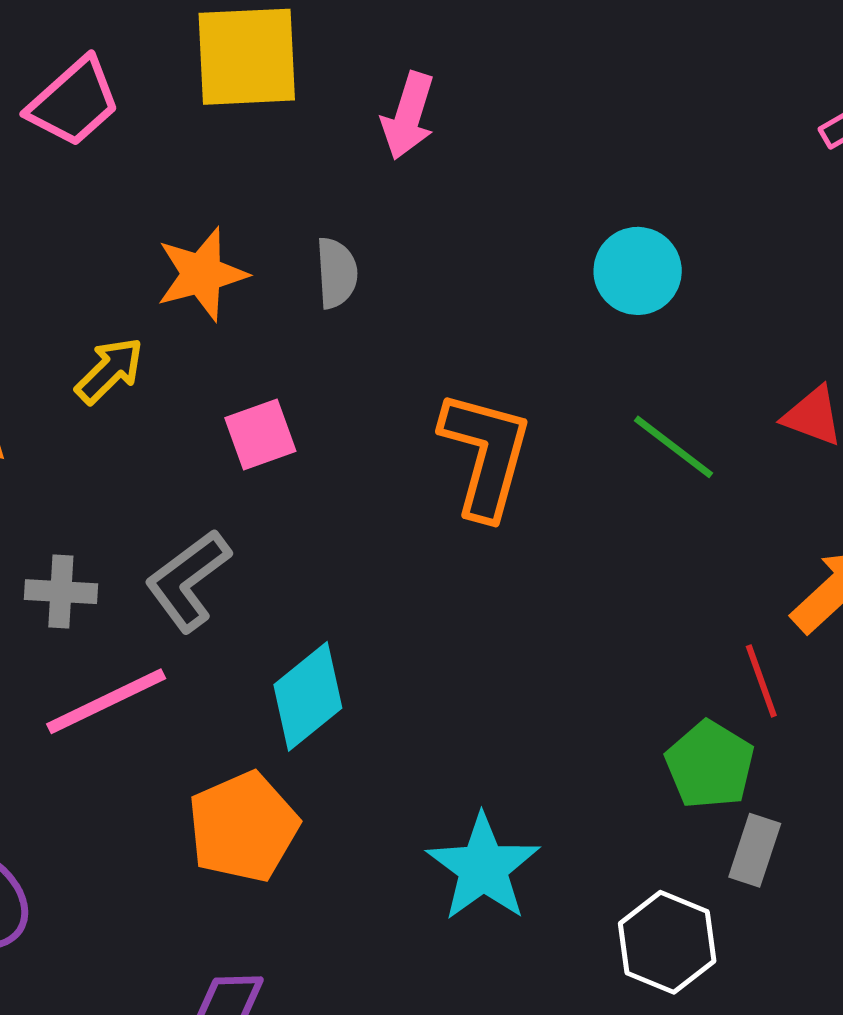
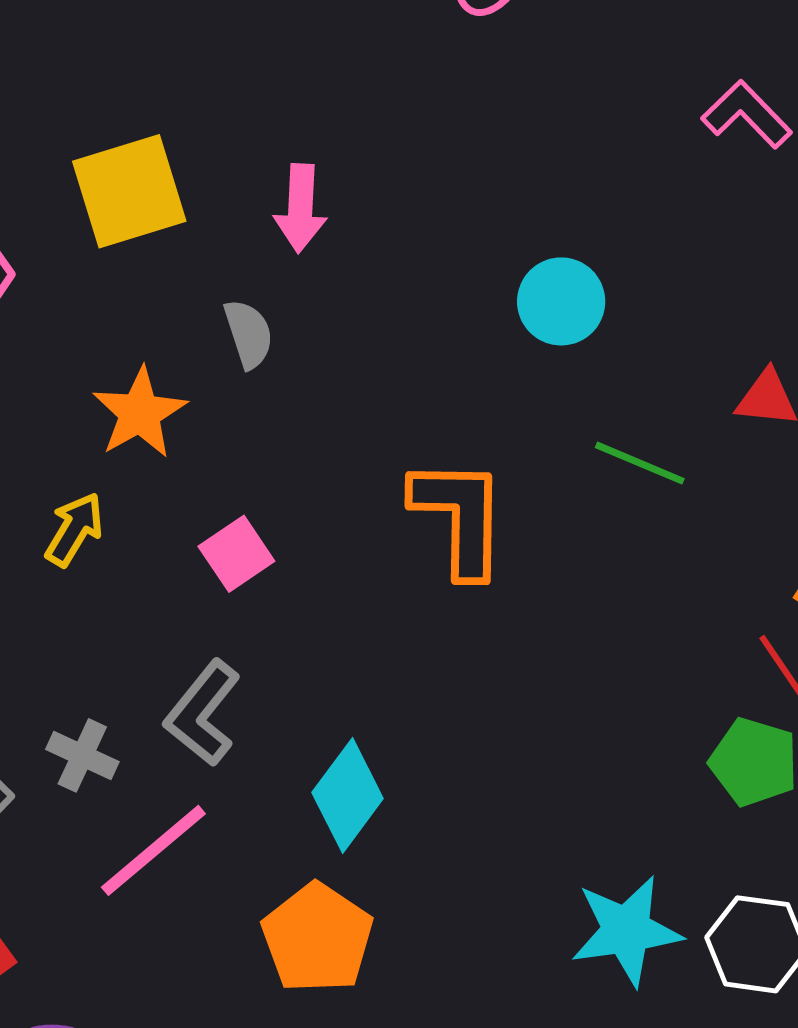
gray semicircle: (337, 273) -> (249, 334), moved
gray cross: (61, 592) -> (82, 755), turned 36
cyan star: (483, 868) -> (626, 931), moved, turned -30

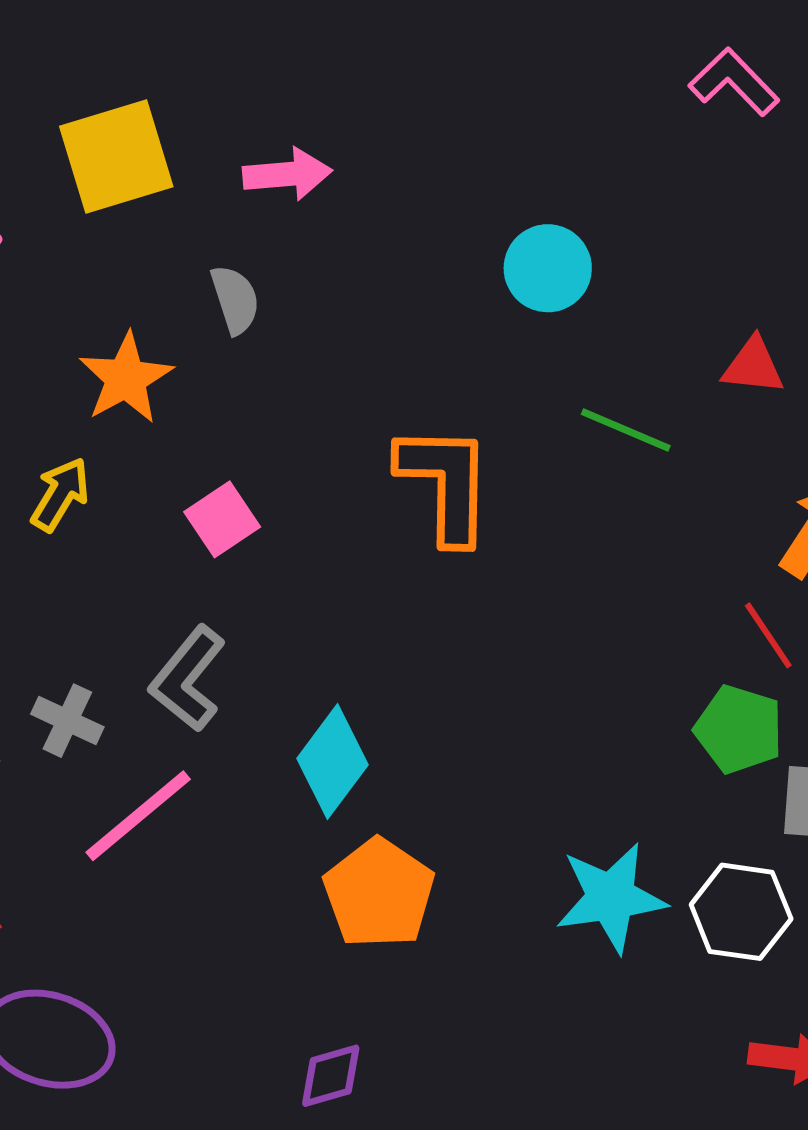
pink arrow: (300, 208) -> (287, 174), turned -98
orange pentagon: (317, 938) -> (379, 893), moved

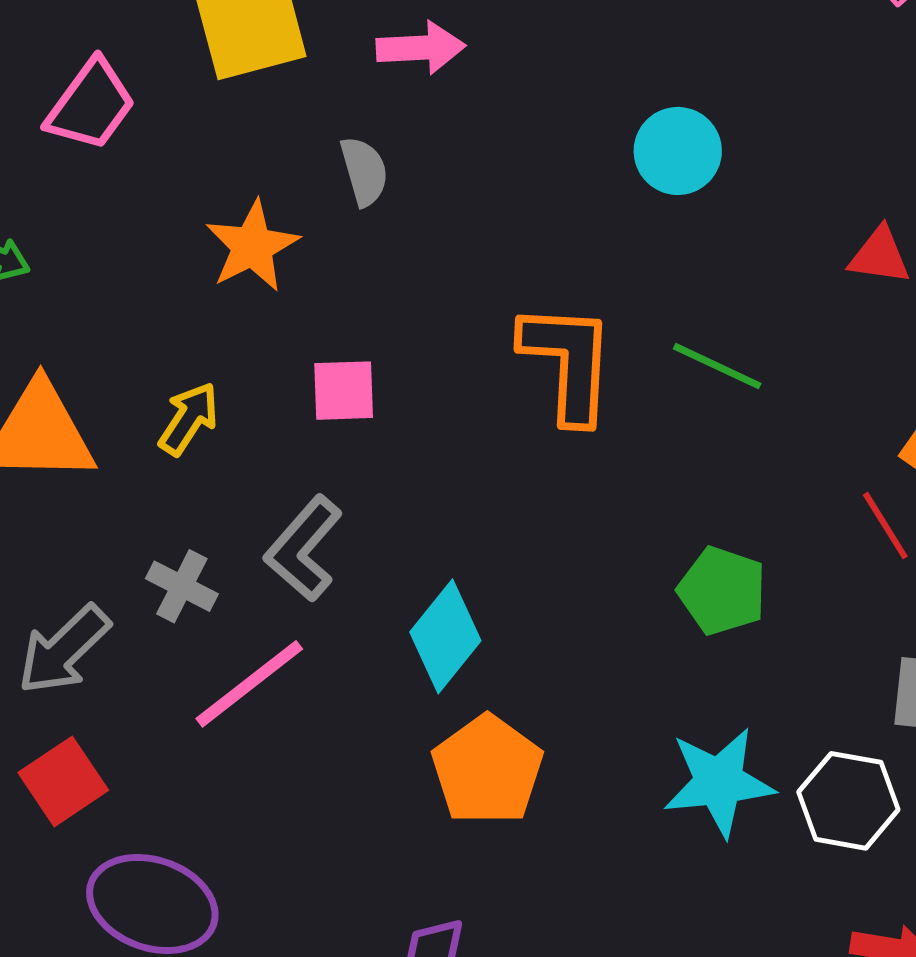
green line: (626, 430) -> (717, 366), moved
yellow arrow: (60, 494) -> (189, 419), moved
pink square: (222, 519) -> (344, 391), turned 30
green pentagon: (739, 729) -> (722, 591), moved

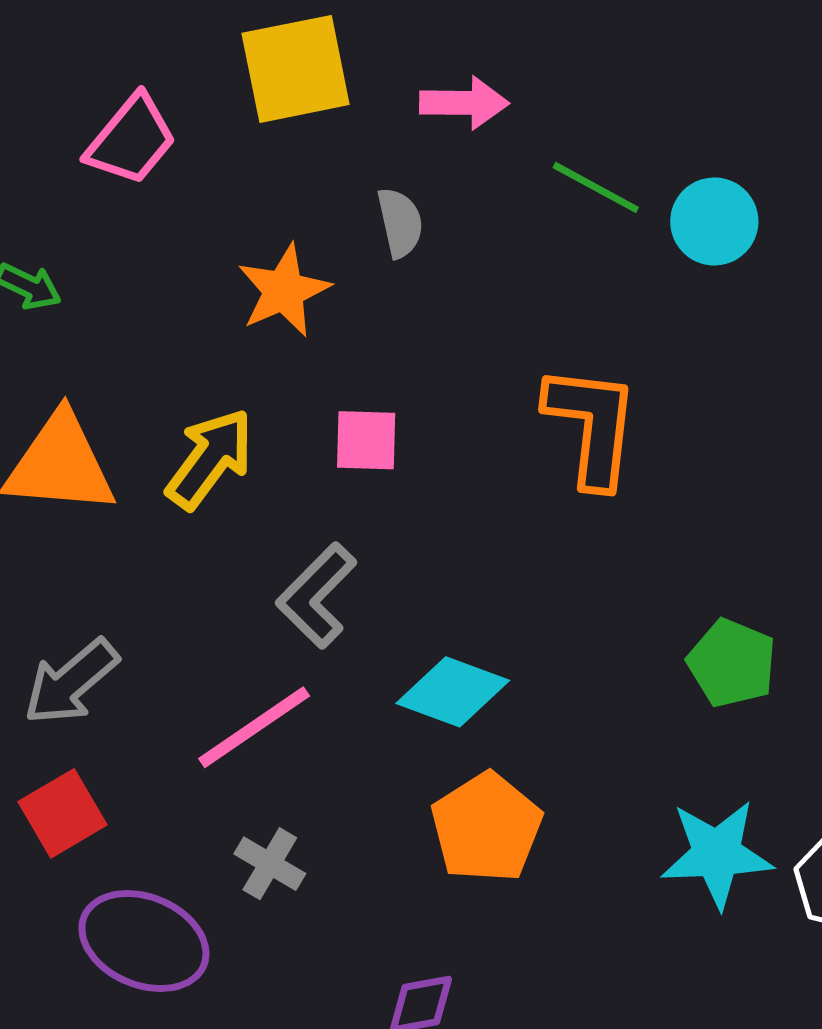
green line: (717, 366) -> (596, 187), moved
yellow arrow: (189, 419) -> (210, 459), size x1.4
gray cross: (182, 586) -> (270, 864), moved
cyan diamond: (445, 636) -> (453, 692), turned 68

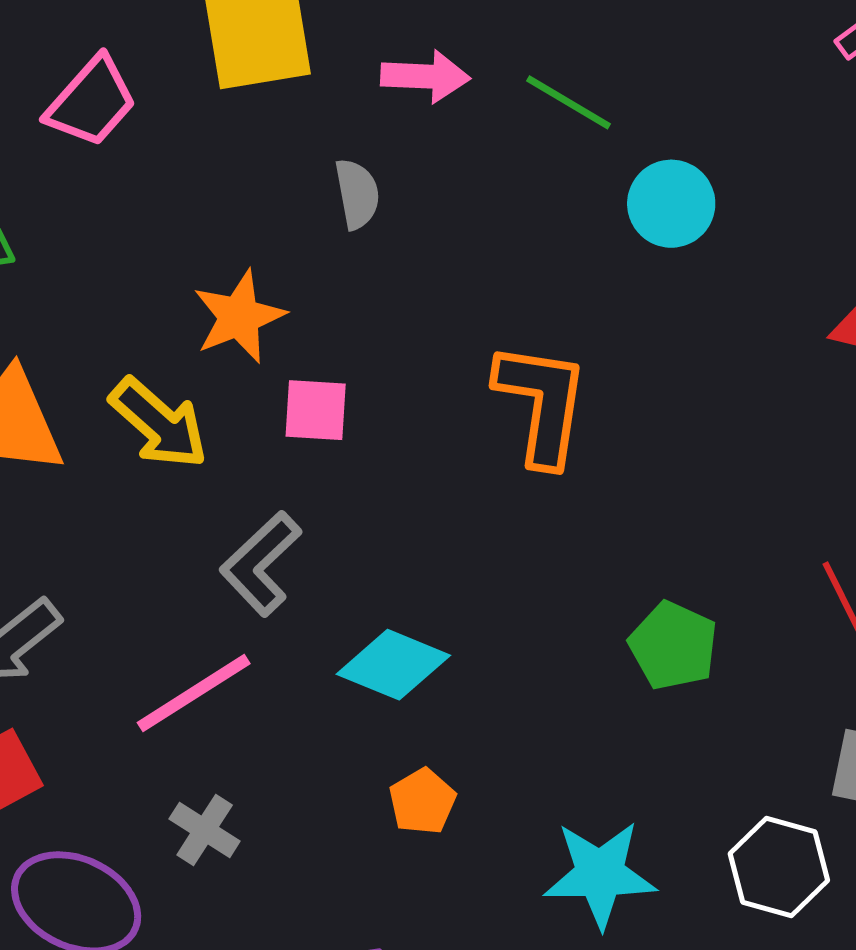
green line: (596, 187) -> (569, 102), moved
orange star: (284, 291) -> (239, 317), moved
yellow arrow: (210, 459) -> (159, 423), turned 93
orange pentagon: (486, 828) -> (422, 801), size x0.6
cyan star: (717, 854) -> (600, 874), moved

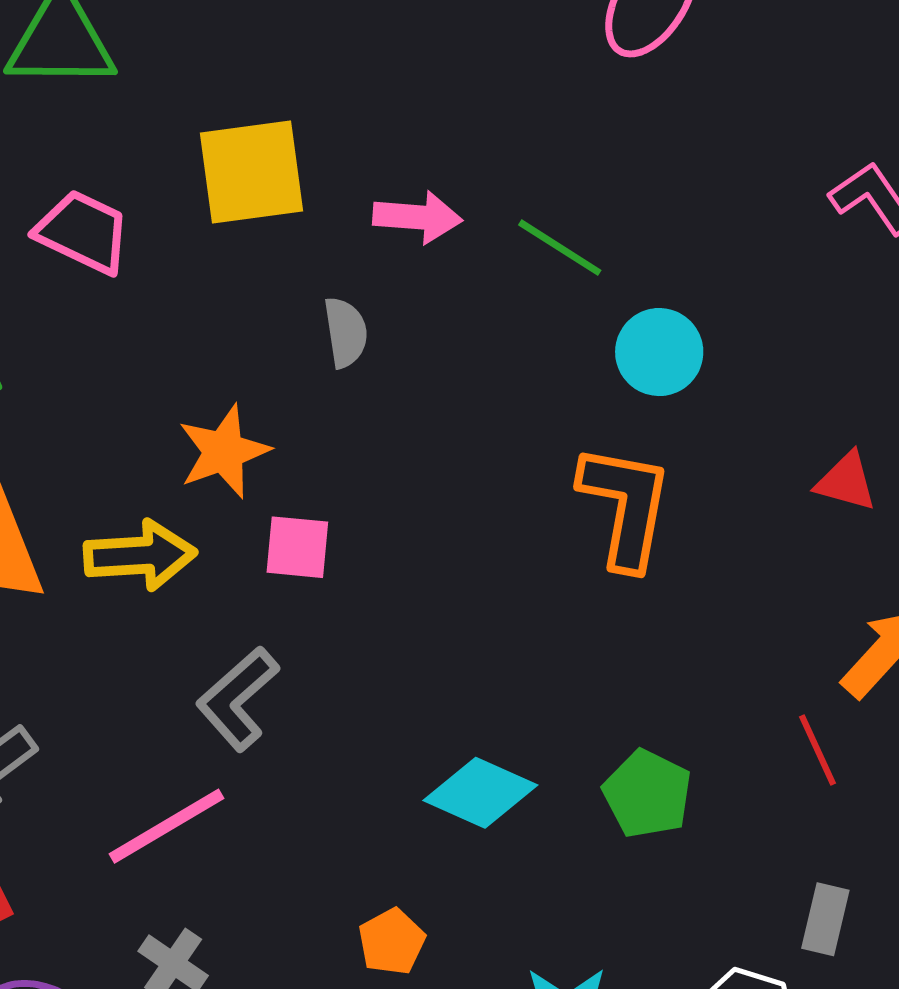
pink trapezoid: (92, 102) -> (83, 232), turned -108
orange L-shape: (542, 404) -> (625, 506), moved
yellow arrow: (159, 423) -> (140, 555), turned -47
cyan diamond: (393, 665) -> (480, 793), moved

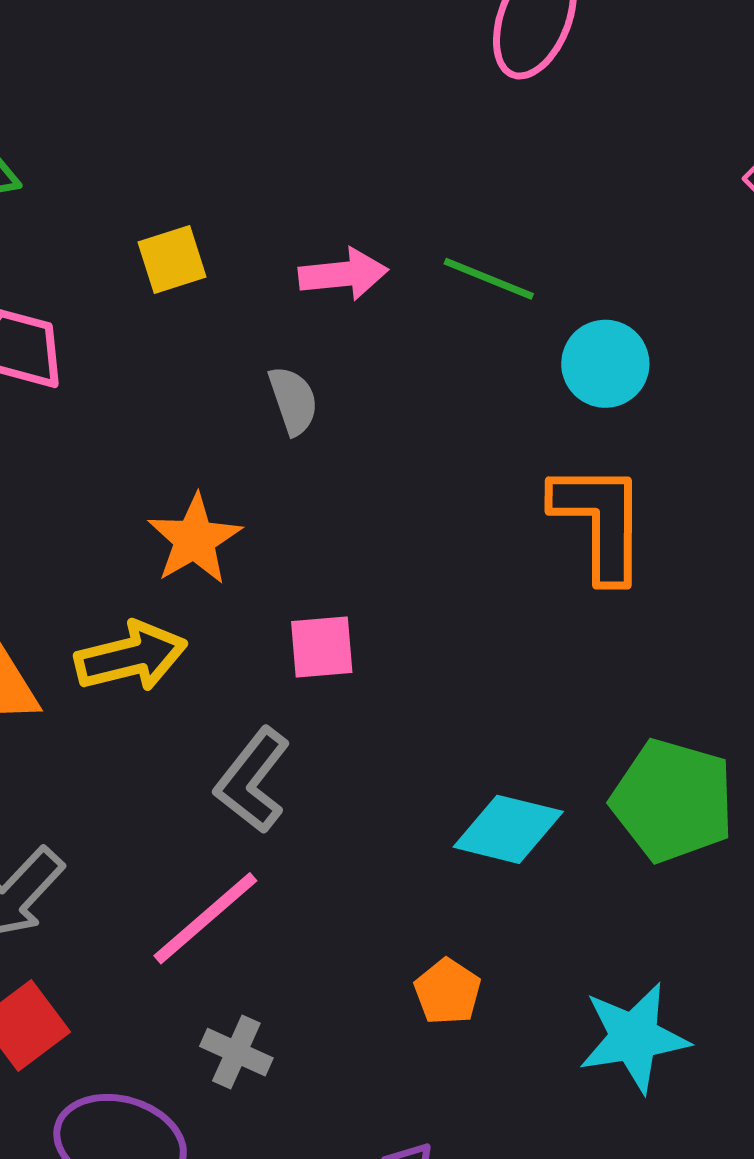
yellow square: (251, 172) -> (172, 260), size x0.6
pink square: (297, 547) -> (322, 647), moved
green pentagon: (647, 794) -> (673, 801), size x1.4

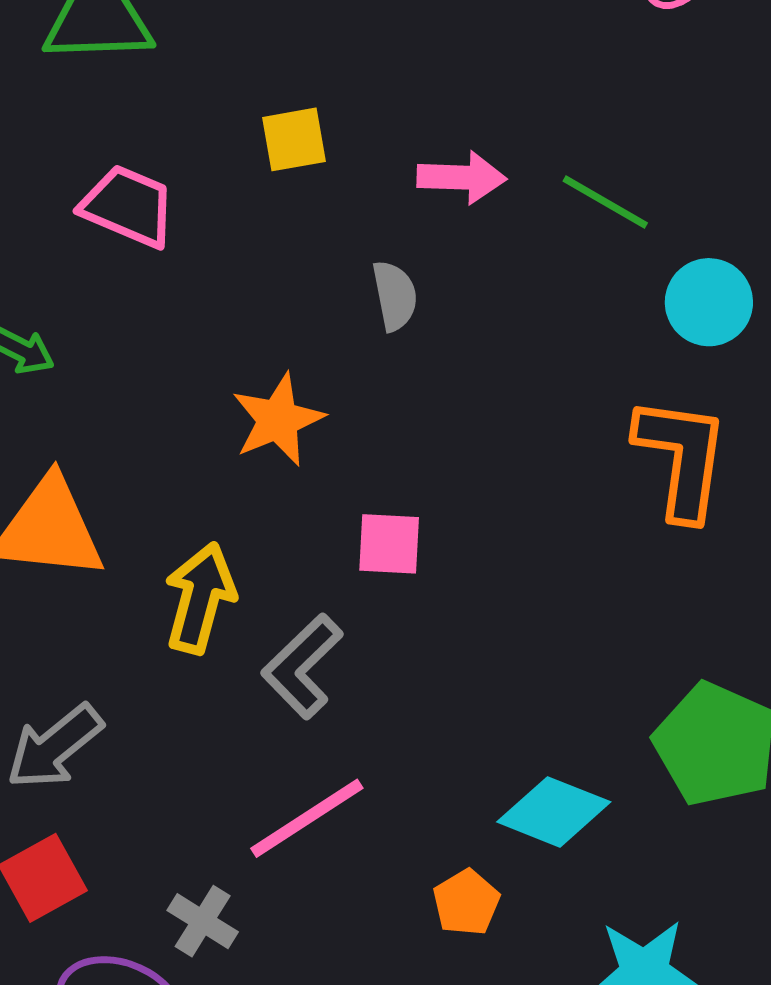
yellow arrow: (131, 657) -> (200, 598), moved, turned -69
cyan diamond: (508, 829) -> (554, 812), moved
pink line: (205, 918) -> (307, 818), moved
gray cross: (236, 1052) -> (203, 921), moved

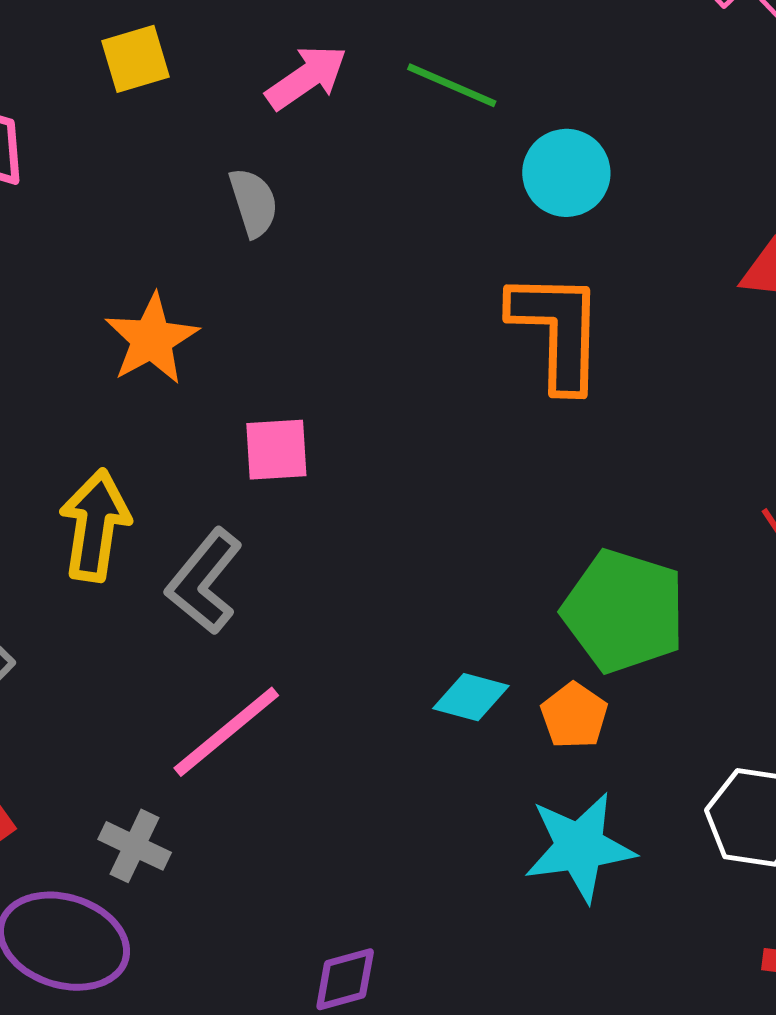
pink arrow: (462, 177) -> (306, 77), turned -30
cyan diamond: (554, 812) -> (471, 697), size x0.7
orange pentagon: (466, 903) -> (574, 716), moved

